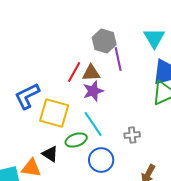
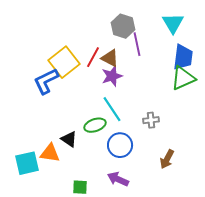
brown triangle: (91, 73) -> (110, 58), turned 30
yellow square: (54, 113) -> (64, 62), moved, turned 36

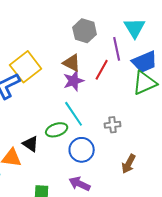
purple line: (137, 44) -> (117, 49), moved
red line: (93, 57) -> (102, 70), moved
blue trapezoid: (183, 57) -> (145, 62), turned 60

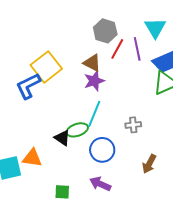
red line: (102, 70) -> (117, 49), moved
cyan line: (74, 114) -> (94, 114), turned 56
black triangle: (31, 144) -> (62, 138), moved

